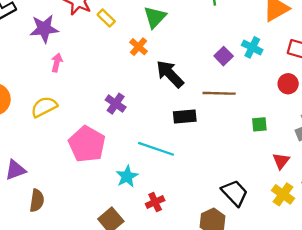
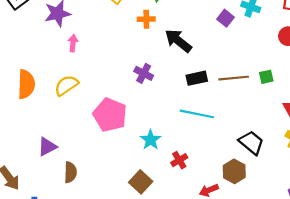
orange cross: (139, 47) -> (146, 19), turned -35
brown line: (219, 93) -> (234, 78), moved
purple cross: (116, 104) -> (144, 73), moved
cyan line: (156, 149) -> (197, 114), moved

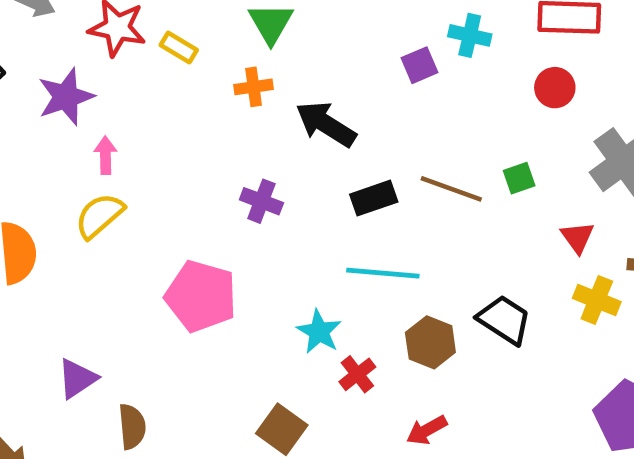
purple square: (226, 18) -> (419, 65), turned 35
brown line: (234, 78) -> (451, 189), turned 32
yellow semicircle: (66, 85) -> (99, 216), moved
cyan star: (151, 140) -> (319, 332), moved
brown hexagon: (234, 171) -> (430, 342), moved

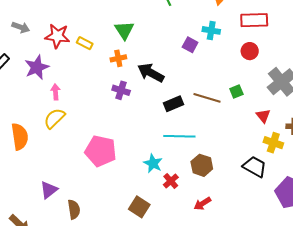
purple square: (419, 65) -> (190, 45), turned -35
purple cross: (261, 201) -> (121, 90), moved
black trapezoid: (504, 320) -> (255, 167), moved

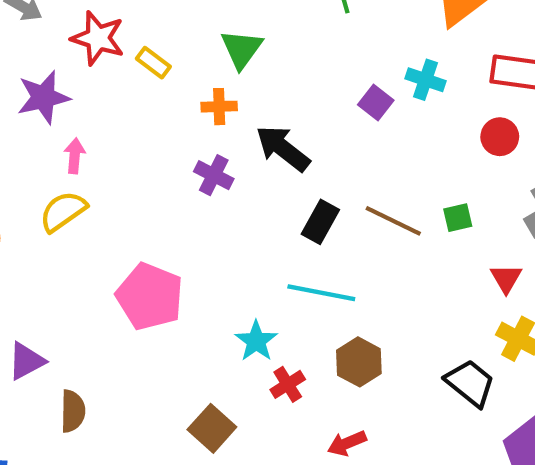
black rectangle: (174, 104) -> (320, 222), turned -48

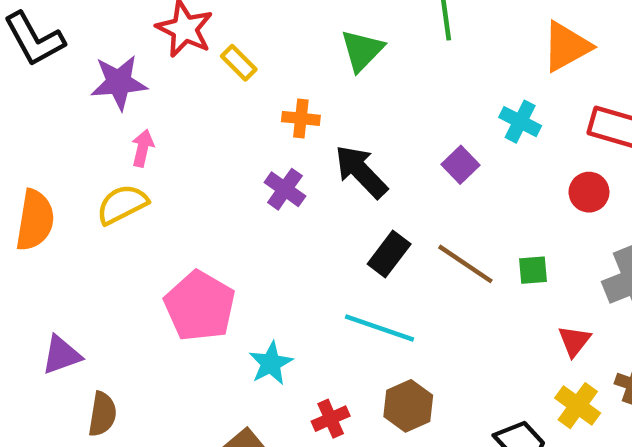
green triangle: (242, 49) -> (362, 50), moved
purple square: (376, 103) -> (461, 165), moved
cyan star: (256, 341) -> (271, 363), moved

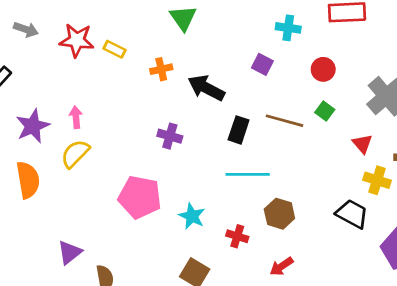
purple star: (119, 82) -> (33, 126), moved
purple cross: (285, 189) -> (170, 136), moved
red circle: (589, 192) -> (323, 69), moved
green square: (533, 270) -> (325, 111), turned -30
red cross: (331, 419) -> (237, 236), turned -30

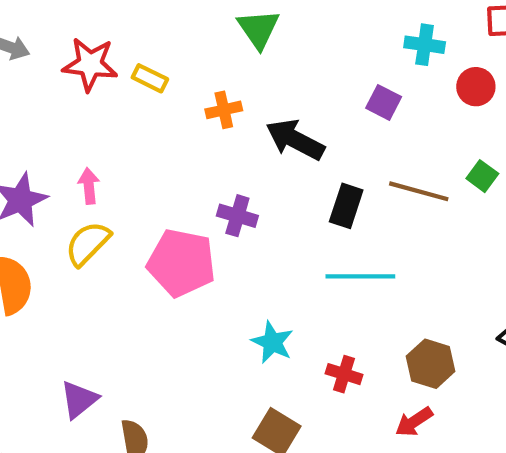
red circle: (323, 69) -> (476, 87), moved
pink pentagon: (140, 197) -> (181, 263), moved
brown hexagon: (279, 214) -> (431, 364), moved

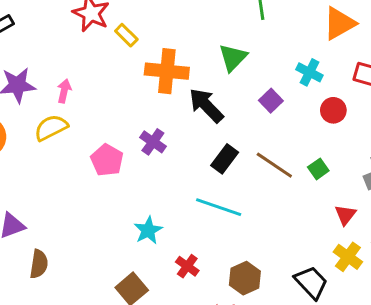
green triangle: (258, 29) -> (233, 58), moved
orange cross: (224, 110) -> (167, 71), size x1.8
pink pentagon: (181, 263) -> (107, 160), size x0.7

